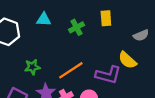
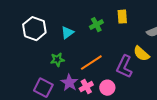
cyan triangle: (44, 19) -> (67, 33), moved, turned -40
purple L-shape: (108, 75) -> (124, 67), turned 100

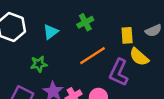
yellow rectangle: (122, 17) -> (127, 35), moved
orange line: (91, 63) -> (92, 56), moved

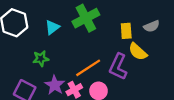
green cross: (85, 22) -> (86, 18), size x1.6
orange line: (92, 56) -> (88, 68), moved

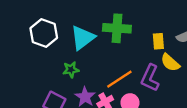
green cross: (86, 18) -> (117, 28), turned 32
cyan triangle: (52, 27) -> (83, 38), size x1.6

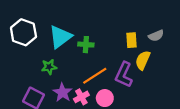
green cross: (117, 28) -> (86, 45), moved, size x0.6
yellow semicircle: (170, 63) -> (143, 60), turned 72

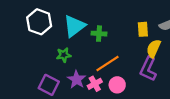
purple L-shape: (124, 75) -> (148, 69), moved

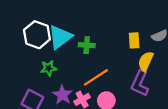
white hexagon: (39, 22) -> (37, 35), moved

